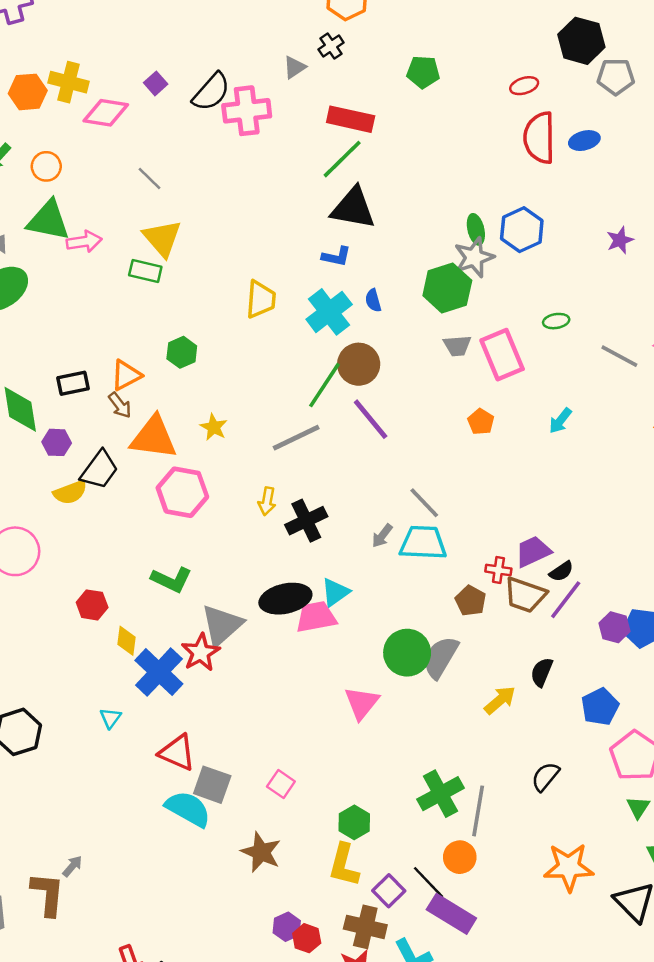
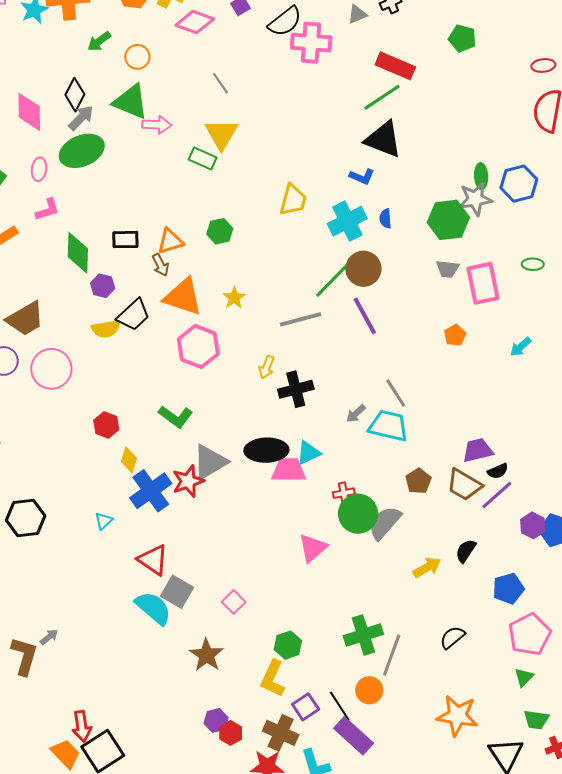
red cross: (498, 570) -> (344, 493), moved, turned -30

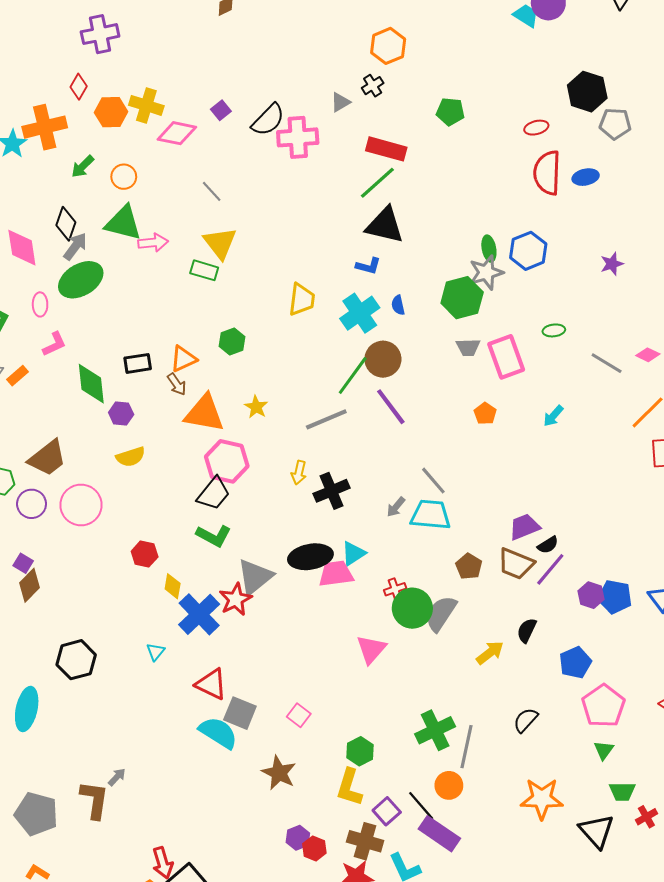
black trapezoid: (134, 315) -> (214, 494), moved

